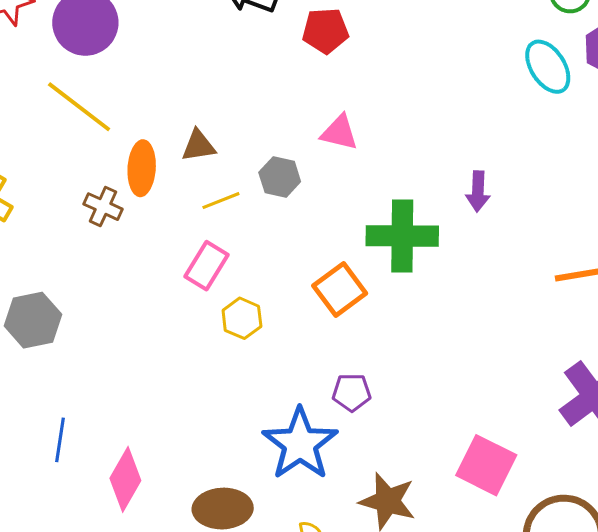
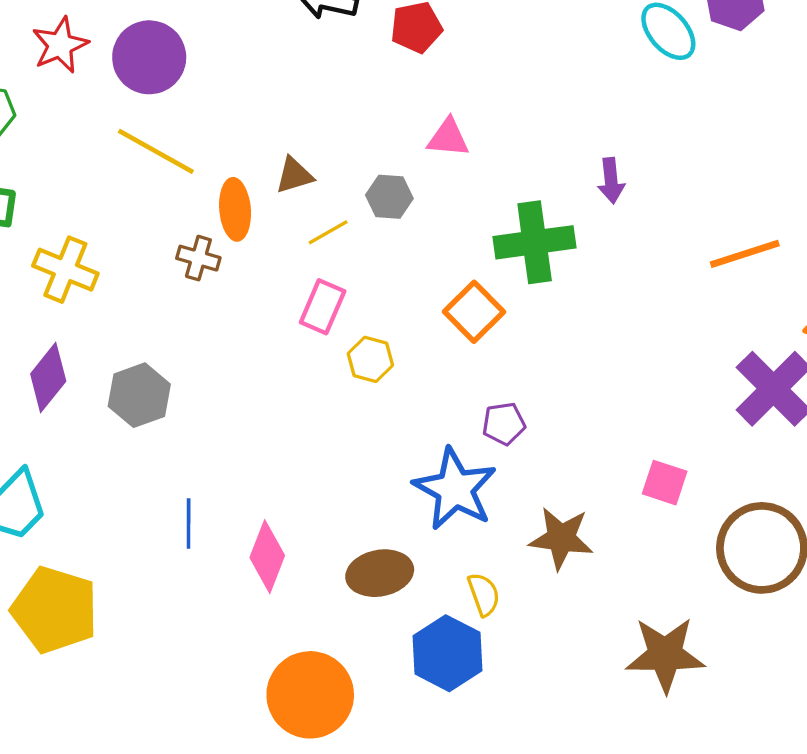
pink square: (486, 465) -> (665, 483), size x0.7

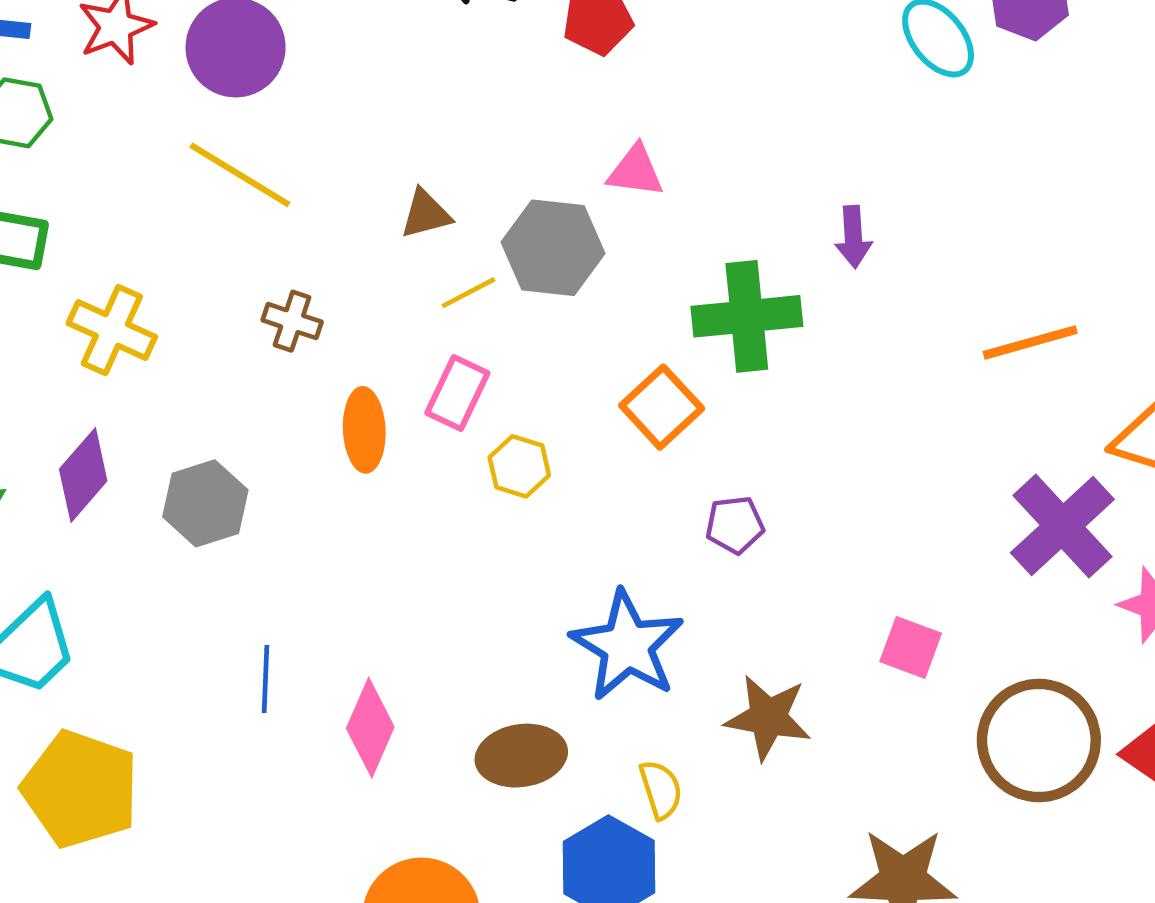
gray hexagon: (389, 197) -> (553, 248), size x1.6
orange ellipse: (235, 209) -> (364, 430), moved
purple pentagon: (504, 424) -> (735, 525), moved

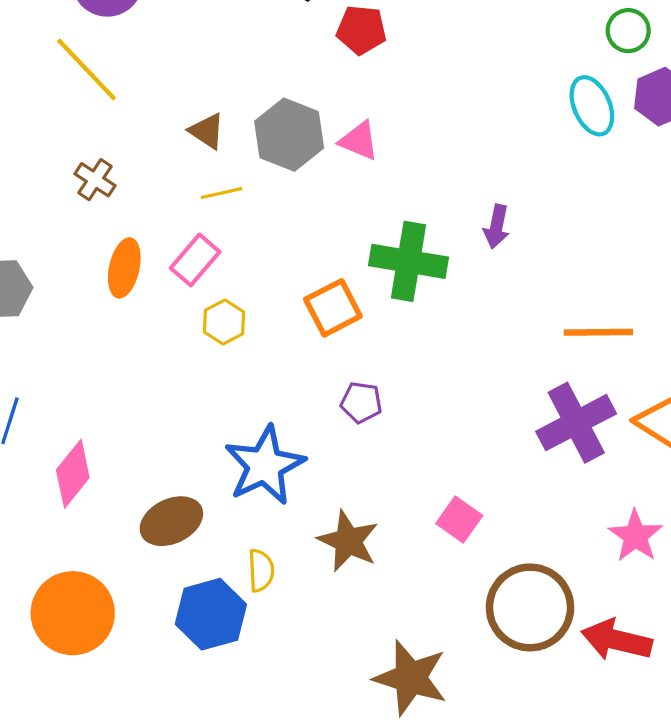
brown triangle: (426, 214) -> (207, 131), turned 33
gray hexagon: (553, 248) -> (289, 135), moved
purple cross: (1062, 526) -> (576, 423), moved
brown ellipse: (521, 756) -> (171, 521), turned -32

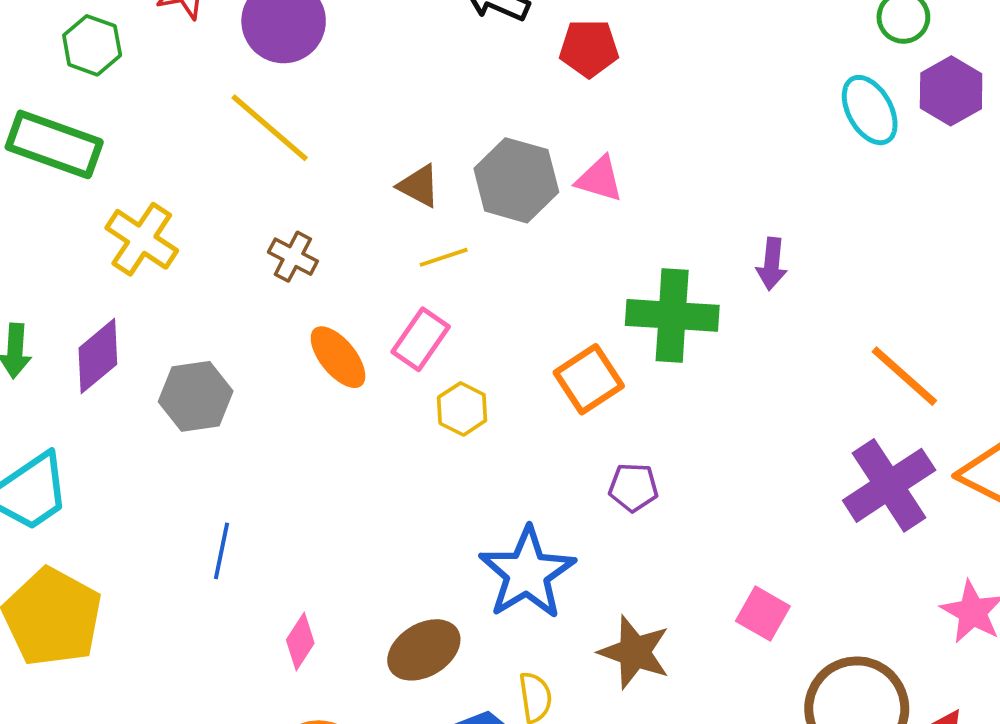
orange ellipse: (124, 268) -> (338, 357), turned -46
orange line: (598, 332) -> (904, 376), turned 48
pink diamond: (73, 474) -> (300, 642), moved, size x0.7

